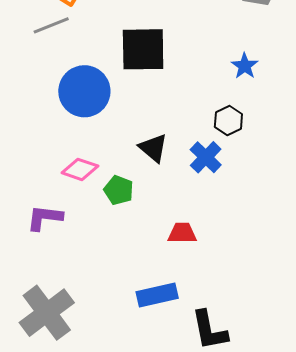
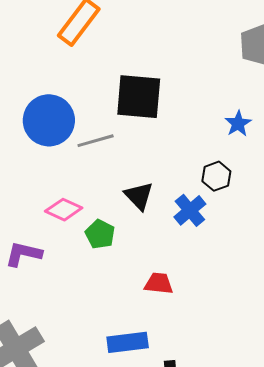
gray line: (51, 25) -> (96, 141), moved
blue circle: (84, 91) -> (49, 120), moved

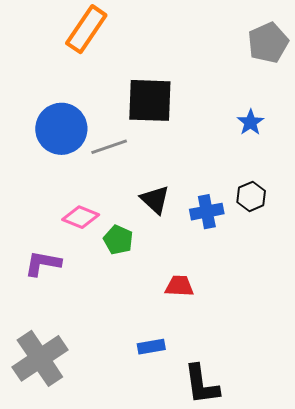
black hexagon: (216, 176) -> (251, 196), moved
blue cross: (190, 210) -> (207, 212), turned 32
blue rectangle: (128, 342) -> (151, 347), size x0.7

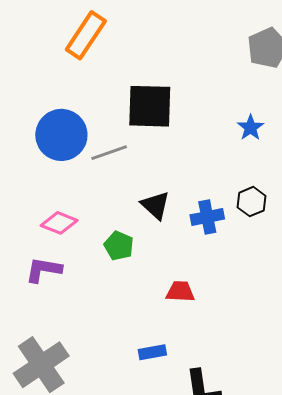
pink diamond: (81, 217) -> (59, 223), moved

